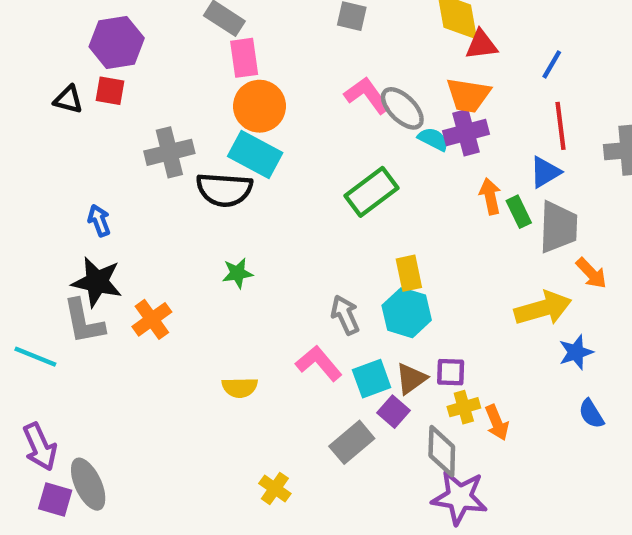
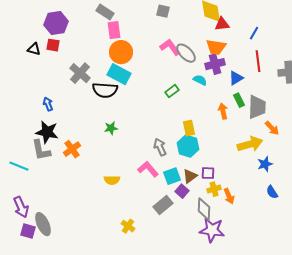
cyan semicircle: (433, 139) -> (200, 80), moved
gray cross: (169, 152) -> (80, 73), turned -35
blue triangle: (545, 172) -> (236, 78), moved
green rectangle: (372, 192) -> (172, 91), size x0.6
orange arrow: (490, 196) -> (223, 111), moved

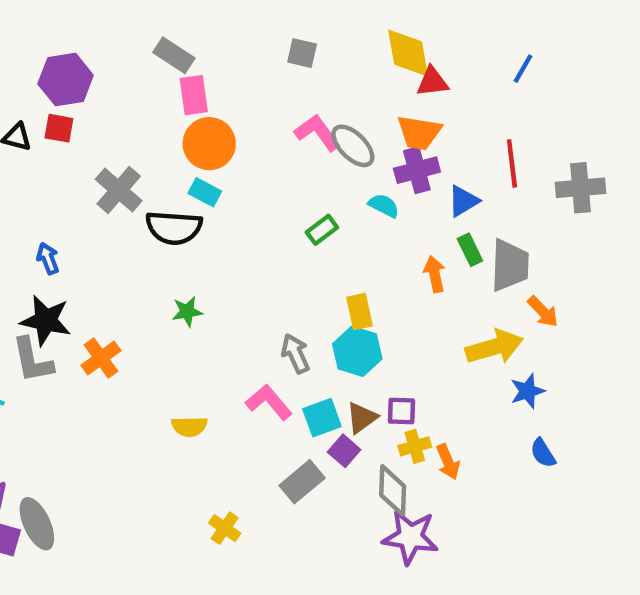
blue line: (254, 33) -> (523, 69), moved
cyan rectangle: (119, 74) -> (205, 192), size x0.6

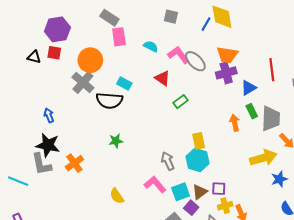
blue line: (523, 69) -> (206, 24), moved
red triangle: (432, 82) -> (162, 78), moved, turned 42
orange circle: (209, 144) -> (90, 60), moved
cyan semicircle: (384, 206) -> (151, 46), moved
yellow semicircle: (189, 426) -> (117, 196), turned 56

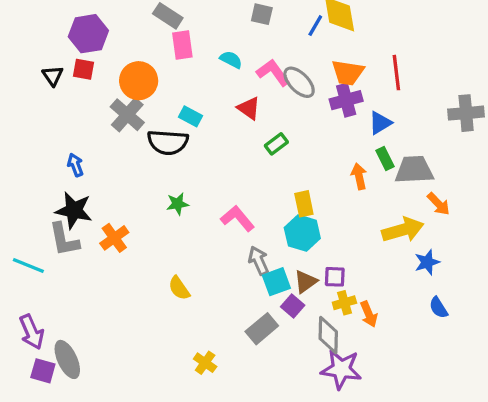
black triangle: (34, 57) -> (53, 76), turned 40
red line: (272, 70) -> (396, 73), moved
gray trapezoid: (271, 119) -> (414, 170), turned -95
gray arrow: (168, 161) -> (259, 261), moved
pink L-shape: (155, 184) -> (237, 218), moved

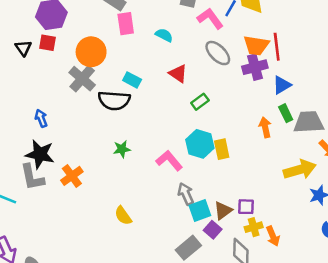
pink L-shape: (273, 73) -> (210, 18), moved
red line: (396, 73) -> (277, 47), moved
cyan hexagon: (302, 233) -> (200, 144), moved

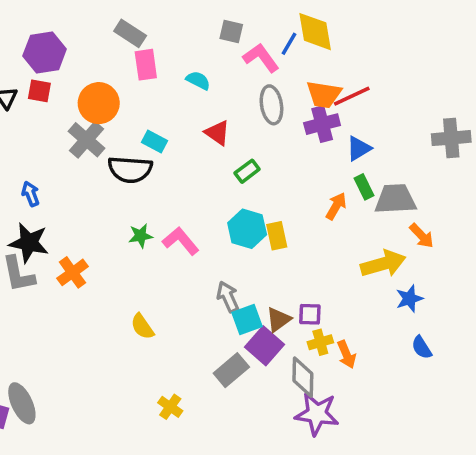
red line: (277, 47) -> (352, 96), turned 72
gray ellipse: (218, 53) -> (271, 105), turned 36
orange arrow: (265, 127) -> (336, 206), turned 42
pink L-shape: (169, 161) -> (181, 241), moved
purple square: (213, 230) -> (264, 346), size x1.5

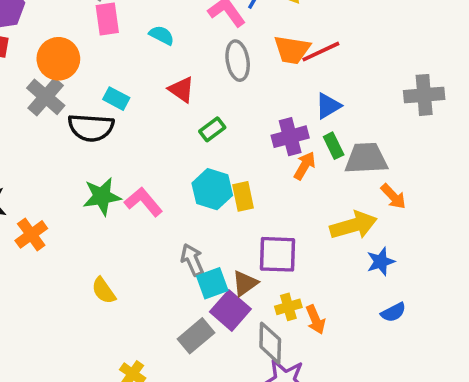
purple cross: (322, 124) -> (290, 137), moved
green star: (141, 236) -> (102, 196), size x1.5
purple square: (310, 314) -> (277, 254), moved, size x1.6
blue semicircle: (422, 347) -> (393, 312), turned -85

